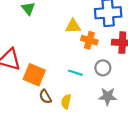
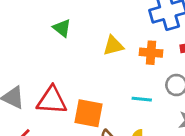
yellow triangle: (73, 26) -> (113, 46), moved

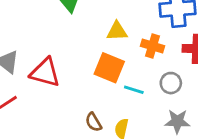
orange square: (89, 113) -> (109, 68), moved

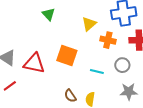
yellow triangle: (117, 31) -> (89, 24), moved, turned -35
orange square: (109, 68) -> (67, 55), moved

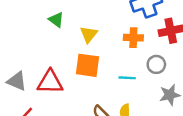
yellow triangle: (89, 24) -> (89, 34), moved

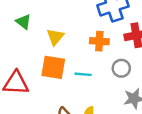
cyan line: (127, 78) -> (83, 74), moved

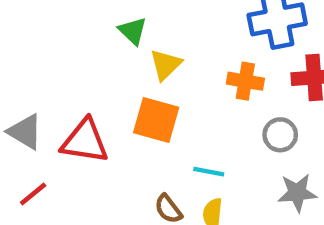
green triangle: (24, 22) -> (133, 31), moved
cyan line: (83, 74) -> (209, 172), moved

